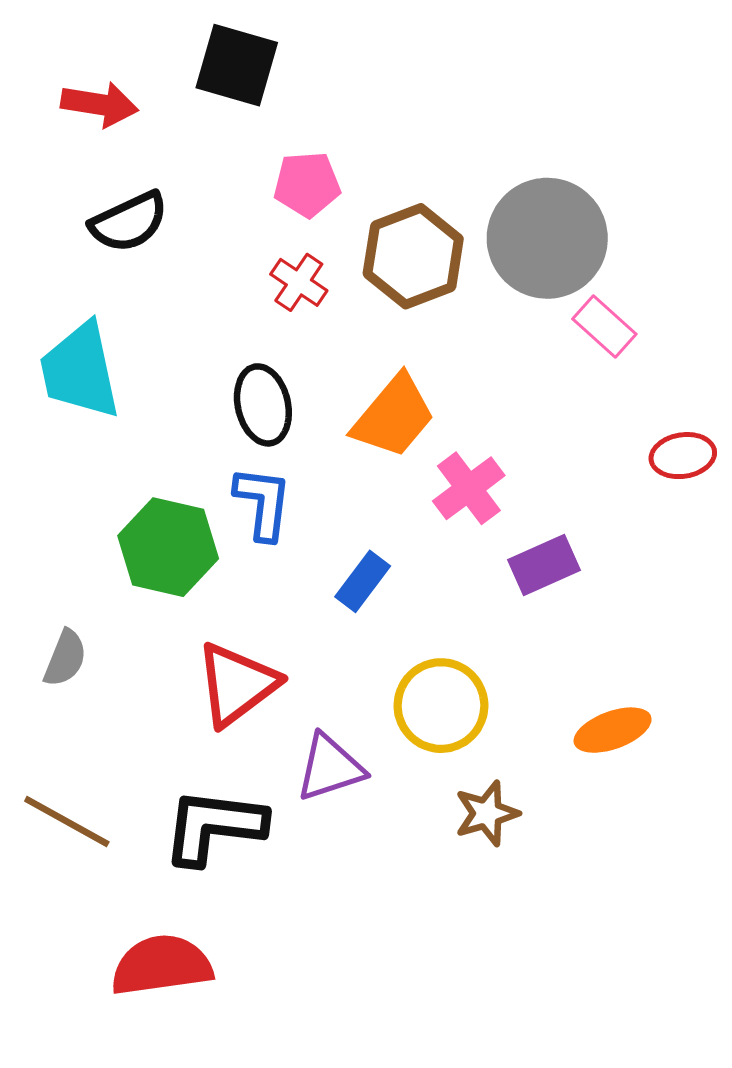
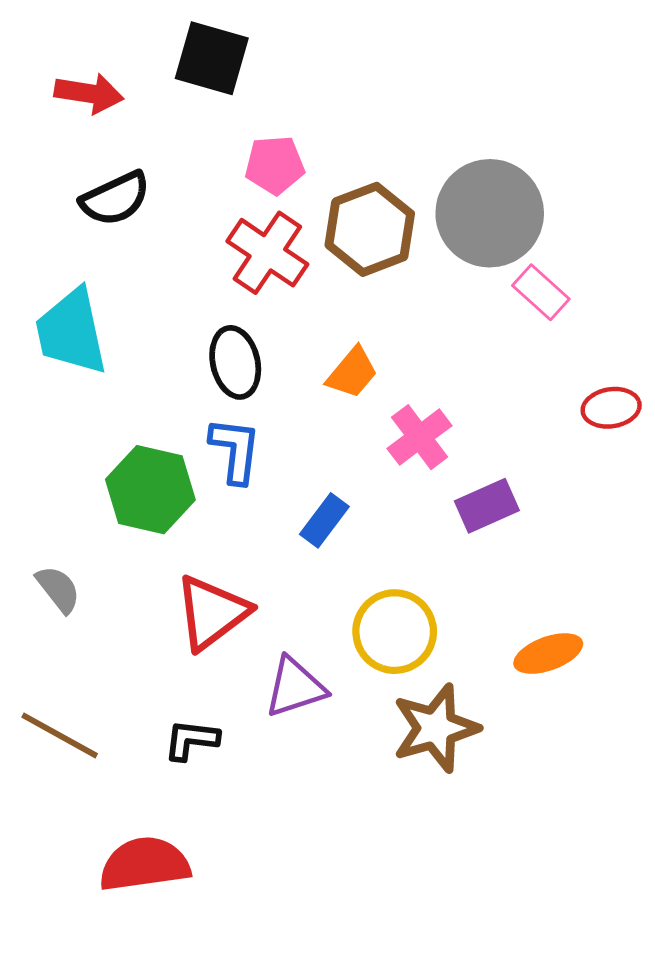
red cross: (299, 282) -> (267, 253), size x1.6
orange trapezoid: (394, 416) -> (352, 373), size x0.7
gray semicircle: (65, 658) -> (58, 589), turned -60
brown star: (487, 813) -> (436, 728), size x1.5
black L-shape: (214, 826) -> (191, 740), size x0.6

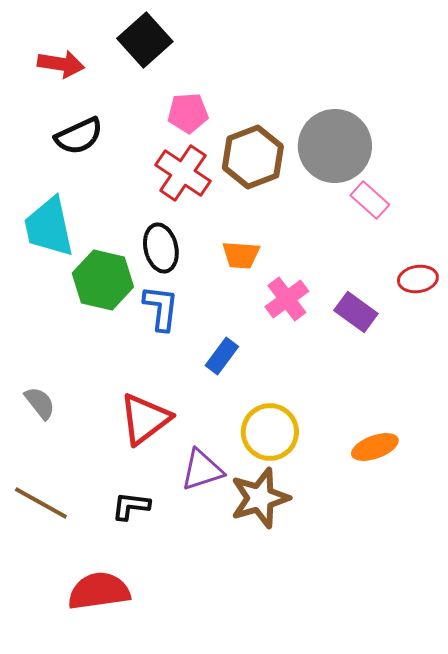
black square: (212, 58) -> (145, 40), turned 32
orange trapezoid: (352, 373) -> (241, 255), turned 54
green hexagon: (150, 490) -> (103, 280), moved
purple rectangle: (487, 506) -> (356, 312), moved, turned 60
brown star: (436, 728) -> (260, 498), moved

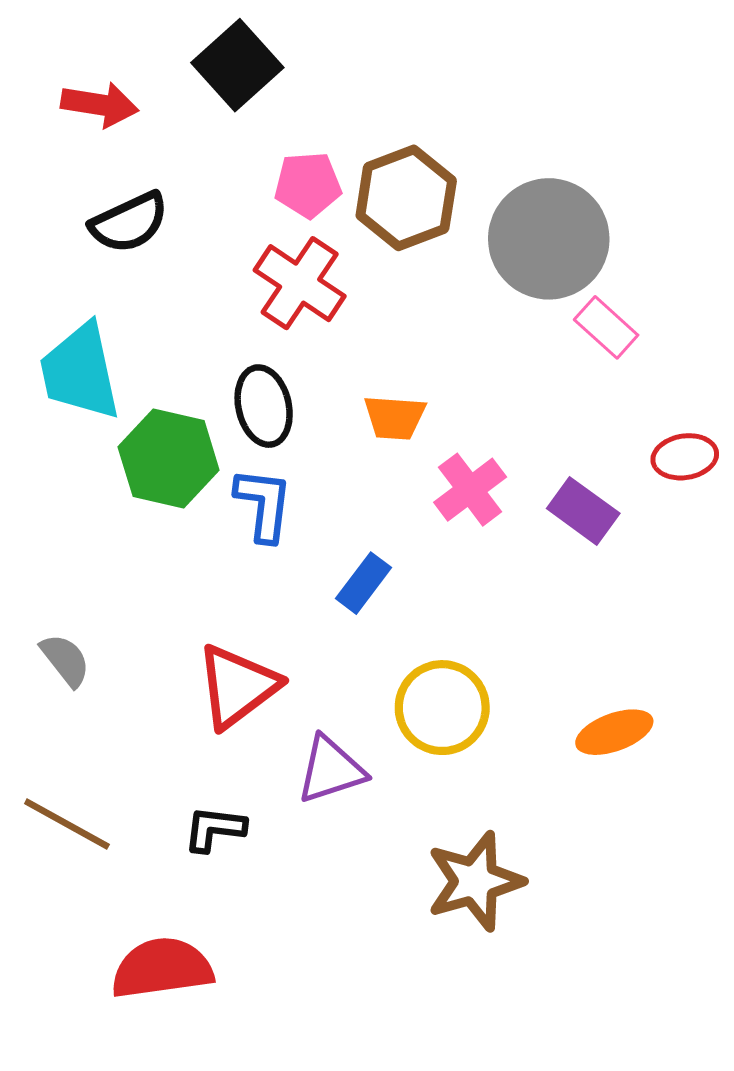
brown hexagon: (253, 157) -> (406, 198), moved
brown star: (260, 498) -> (475, 881), moved

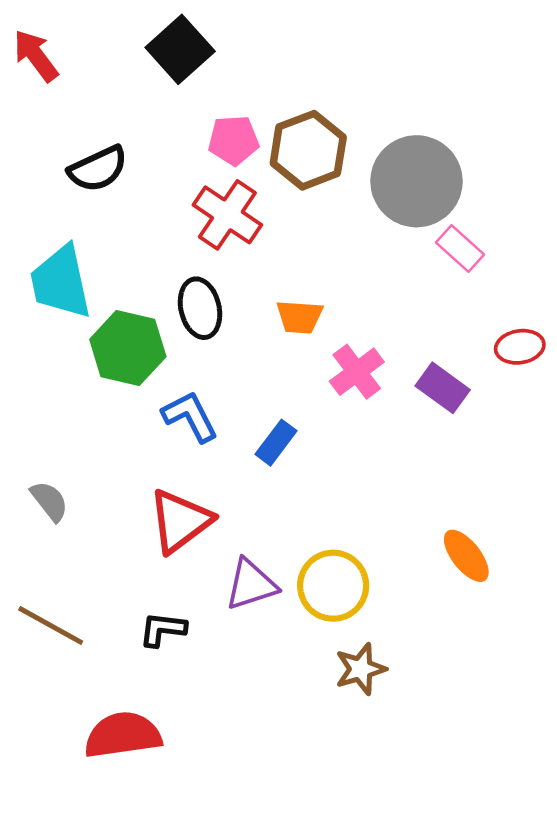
red arrow: (100, 104) -> (36, 56), moved, turned -136
blue L-shape: (264, 504) -> (190, 416), moved, turned -34
yellow circle: (442, 708) -> (333, 586), moved
orange ellipse: (614, 732) -> (466, 556), turned 72
brown star: (475, 881) -> (360, 669), size x0.7

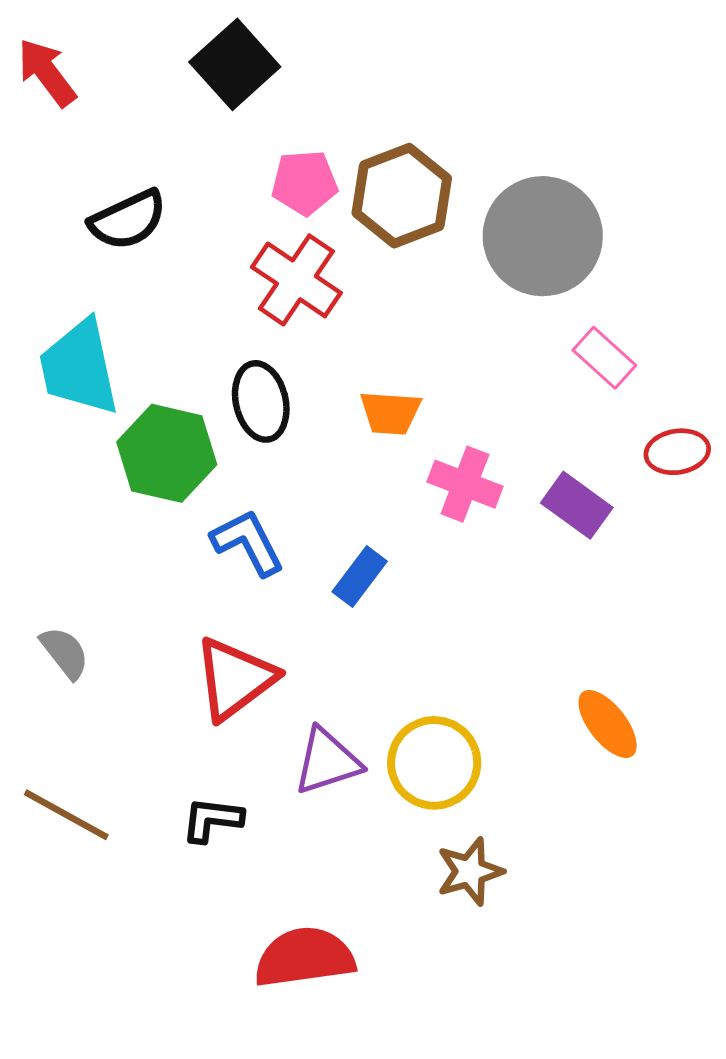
pink rectangle: (460, 248) -> (604, 358), moved
pink cross: (357, 372) -> (465, 484), turned -32
red semicircle: (123, 735) -> (304, 957), moved

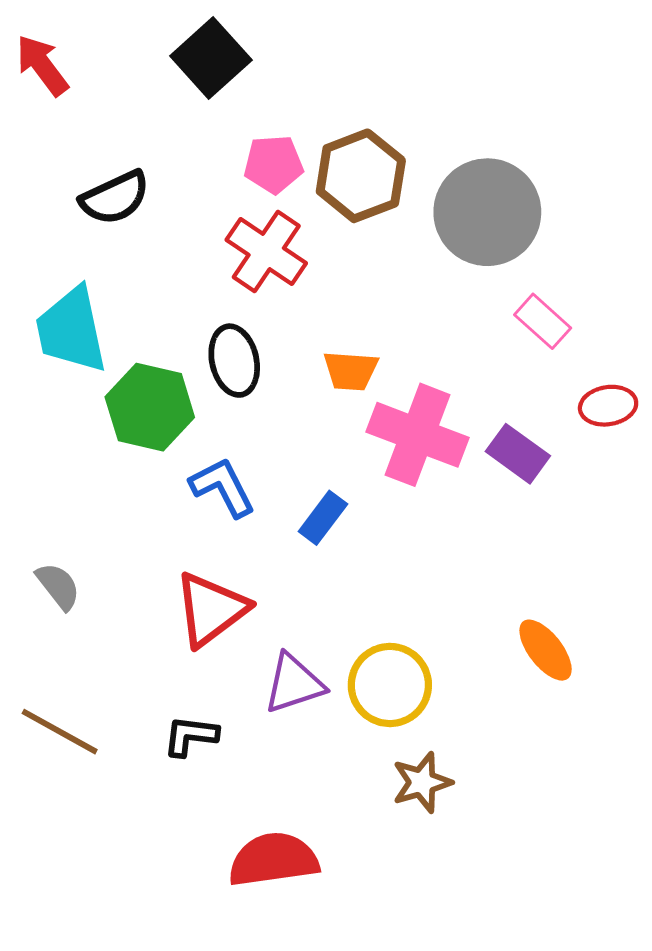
pink cross: (465, 484) -> (418, 435), size x1.5

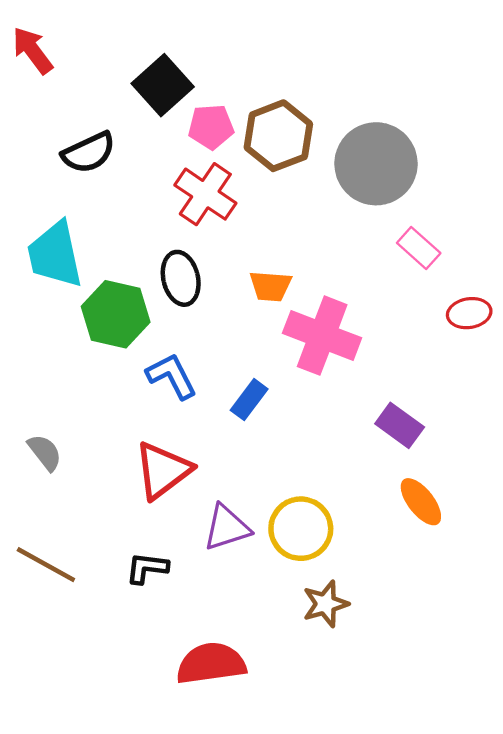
black square: (211, 58) -> (163, 85), moved
purple rectangle: (518, 454) -> (400, 425), moved

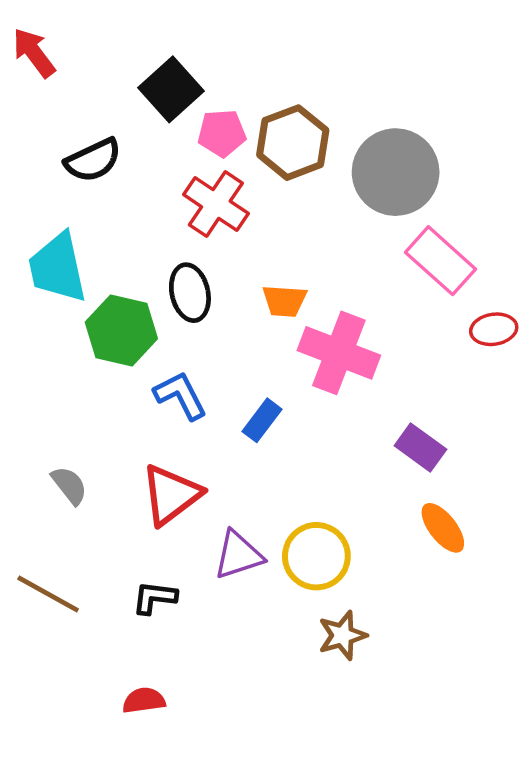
pink rectangle: (419, 248) -> (440, 261), size x1.5
gray semicircle: (45, 452) -> (69, 485), moved
red semicircle: (211, 663) -> (144, 700), moved, size x0.6

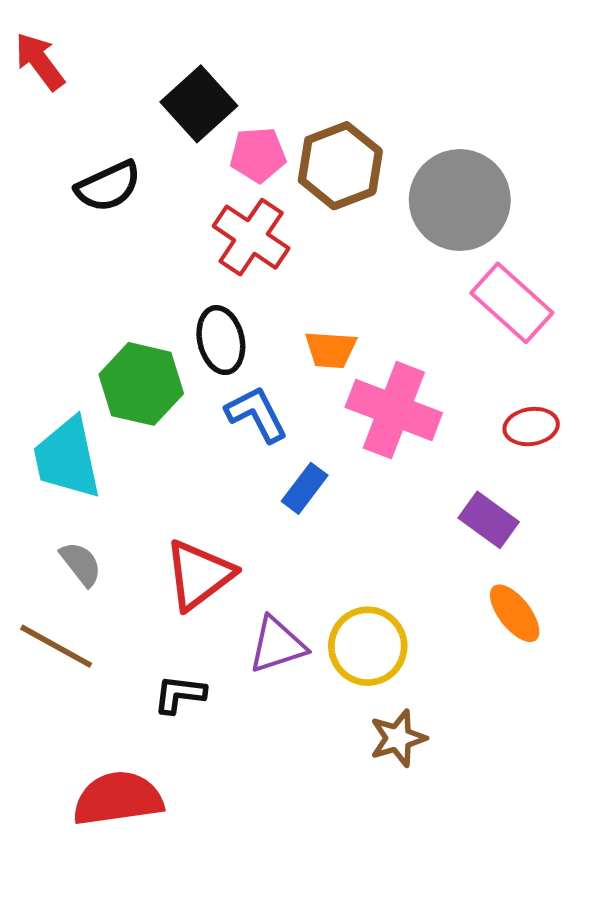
cyan trapezoid: (58, 268) -> (67, 458), moved
red ellipse: (494, 329) -> (531, 427), moved
blue L-shape: (180, 395) -> (257, 414), moved
brown line: (48, 594) -> (56, 646), moved
red semicircle: (144, 700) -> (118, 799), moved, size x1.8

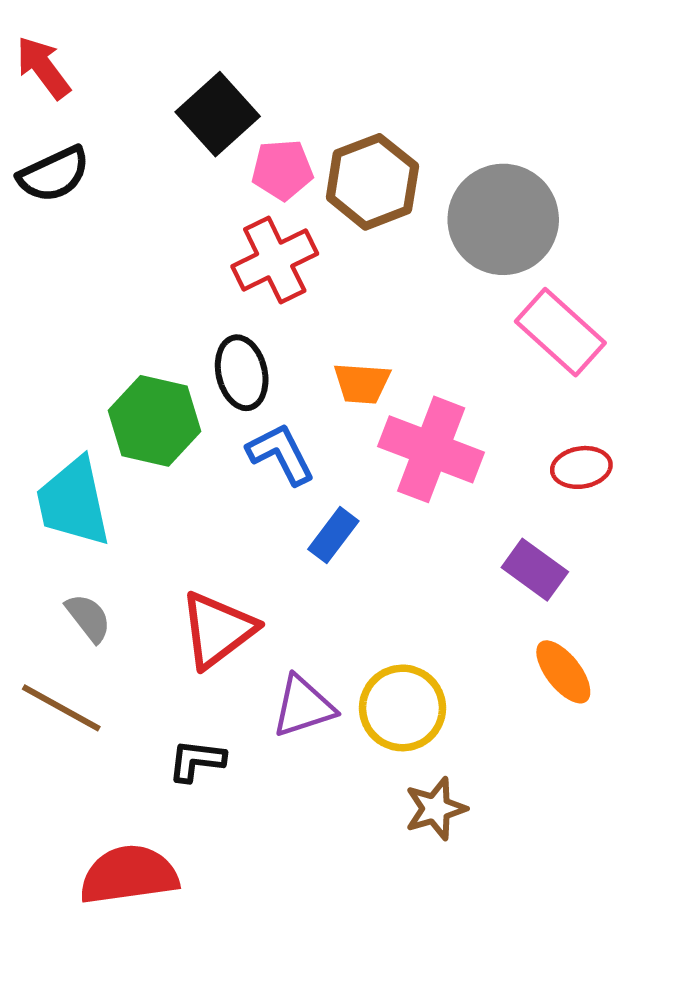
black semicircle: (108, 186) -> (54, 174), moved
red cross: (251, 237) -> (275, 260), turned 30

